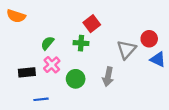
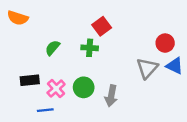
gray triangle: (126, 50) -> (147, 68), moved
pink cross: (52, 65) -> (56, 89), moved
gray arrow: (108, 77) -> (111, 96), moved

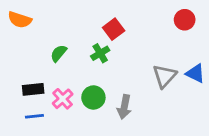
red circle: (165, 43) -> (185, 20), moved
green cross: (90, 48) -> (100, 53), turned -35
blue line: (45, 110) -> (34, 116), moved

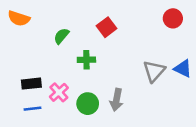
green semicircle: (59, 53) -> (61, 36), moved
green cross: (100, 53) -> (86, 60), moved, turned 30
green circle: (93, 97) -> (88, 104), moved

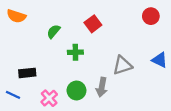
gray triangle: (154, 71) -> (122, 65), moved, turned 30
pink cross: (59, 92) -> (49, 98), moved
blue line: (33, 109) -> (13, 95), moved, turned 32

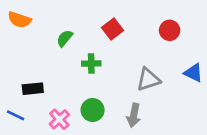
red circle: (151, 16) -> (170, 30), moved
gray arrow: (102, 87) -> (134, 115), moved

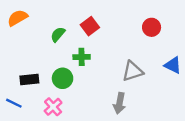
orange semicircle: (20, 20) -> (17, 18), turned 132
red square: (112, 29) -> (90, 26), moved
green circle: (93, 110) -> (63, 78), moved

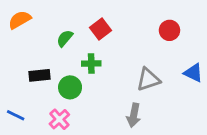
black rectangle: (29, 79) -> (40, 75), moved

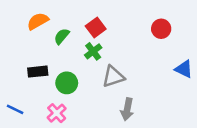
orange semicircle: (20, 20) -> (38, 21), moved
green cross: (91, 64) -> (93, 51), moved, turned -36
gray triangle: (148, 79) -> (113, 77), moved

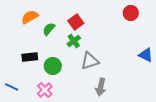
red circle: (161, 29) -> (131, 13), moved

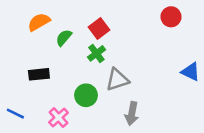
green circle: (53, 66) -> (86, 95), moved

